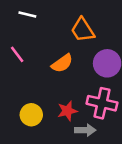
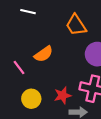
pink line: (17, 54) -> (19, 67), moved
orange semicircle: (62, 63) -> (44, 54), moved

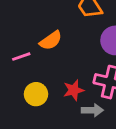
pink line: (19, 67) -> (21, 57), turned -72

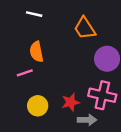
orange semicircle: (51, 40) -> (36, 52), moved, turned 114

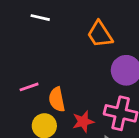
orange semicircle: (36, 52) -> (57, 99), moved

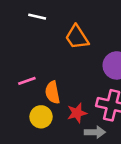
orange trapezoid: (100, 34) -> (77, 37), moved

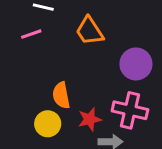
pink line: (27, 81) -> (31, 34), moved

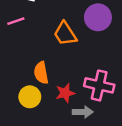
orange trapezoid: (90, 31) -> (65, 34), moved
purple circle: (136, 64) -> (98, 17), moved

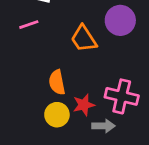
yellow circle: (30, 97) -> (57, 115), moved

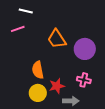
purple circle: (120, 20) -> (85, 49), moved
pink cross: (122, 96) -> (84, 80), size x0.6

